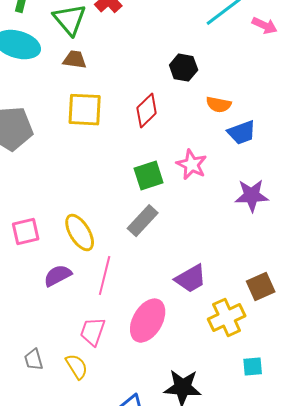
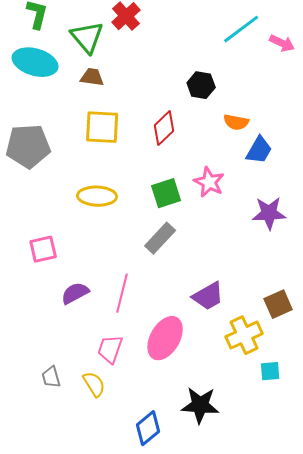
blue trapezoid: (242, 133) -> (259, 150), turned -40
yellow ellipse: (80, 233) -> (97, 196), moved, turned -57
cyan square: (253, 367) -> (270, 371), moved

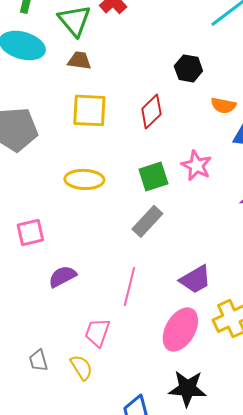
pink line: (122, 293) -> (129, 286), moved
pink ellipse: (165, 338) -> (180, 329), moved

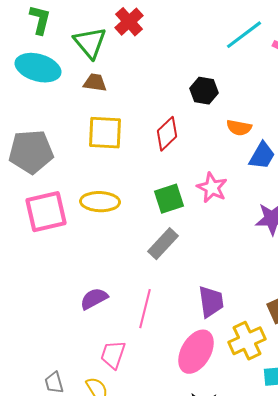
pink square: (30, 232) -> (46, 212), moved, size x1.5
purple semicircle: (62, 276) -> (94, 299), moved
purple trapezoid: (195, 279) -> (211, 302), turned -68

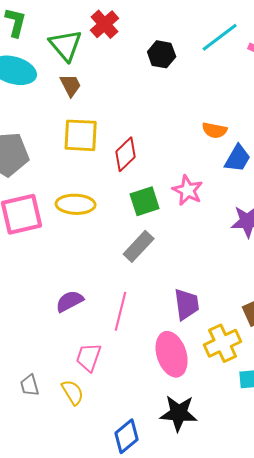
brown trapezoid: (95, 83) -> (71, 85), turned 55
black hexagon: (204, 91) -> (162, 54), moved
red diamond: (167, 134) -> (126, 154), moved
pink ellipse: (196, 352) -> (172, 354), turned -48

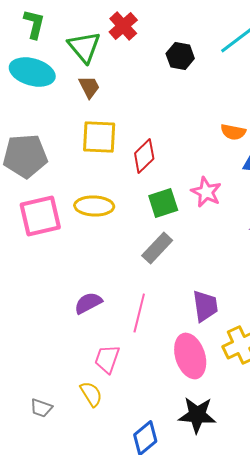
gray trapezoid: (30, 385) -> (41, 408), moved, turned -55

